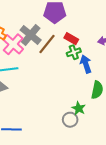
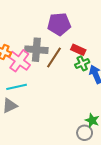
gray cross: (31, 35) -> (36, 50), turned -30

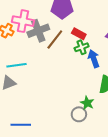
gray cross: (36, 50) -> (38, 31), turned -30
pink cross: (19, 61) -> (23, 21), moved, turned -30

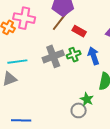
gray cross: (38, 31) -> (53, 56), moved
brown line: (55, 40) -> (60, 21), moved
green cross: (82, 47) -> (74, 55), moved

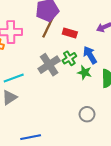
green star: (87, 99) -> (85, 72), moved

